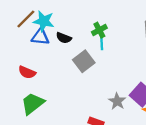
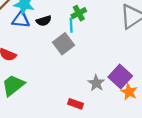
black semicircle: (64, 38) -> (44, 21), turned -40
cyan line: (102, 42) -> (71, 25), moved

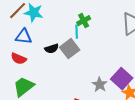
blue triangle: (21, 20) -> (24, 37), moved
black semicircle: (44, 21) -> (52, 49), moved

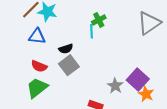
gray square: (70, 49) -> (69, 65), moved
red semicircle: (19, 59) -> (39, 66), moved

